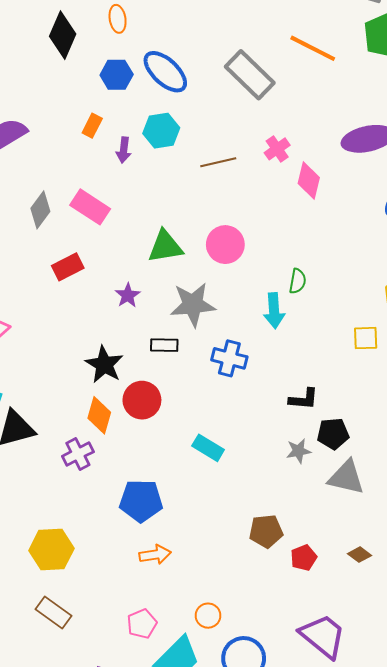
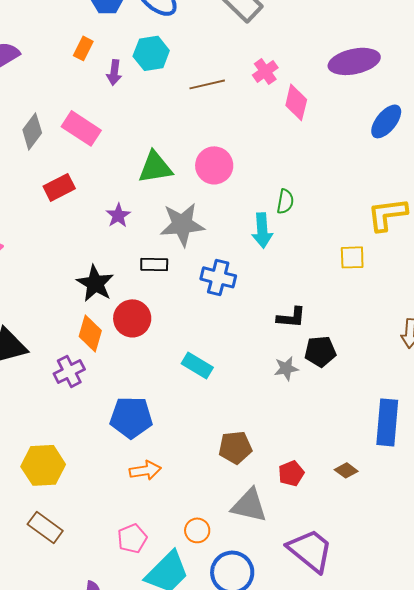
gray triangle: (346, 477) -> (249, 505), moved
brown pentagon: (266, 531) -> (235, 447), moved

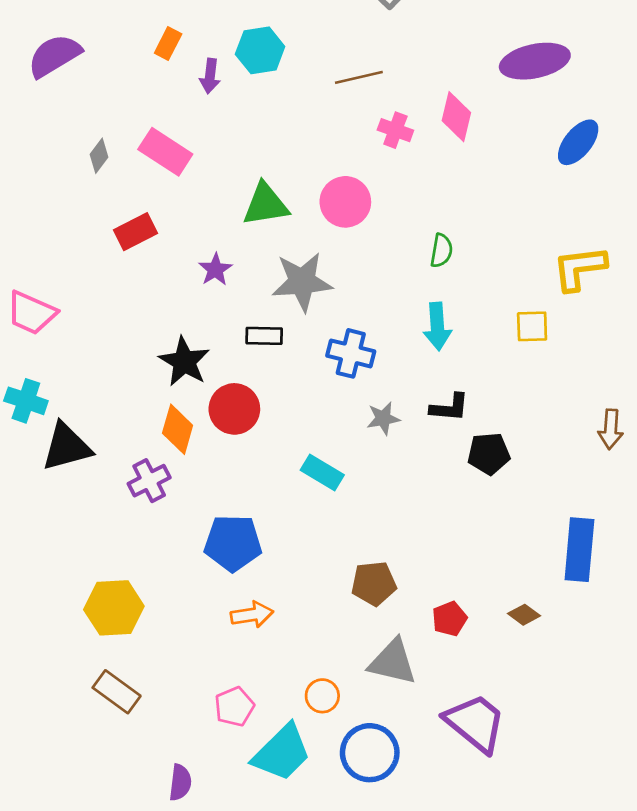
pink cross: (265, 71) -> (395, 130), moved, turned -35
brown line: (207, 84) -> (359, 77), moved
gray diamond: (32, 131) -> (99, 156), size x0.7
cyan arrow: (262, 230) -> (437, 326), moved
gray star: (286, 368) -> (383, 418), moved

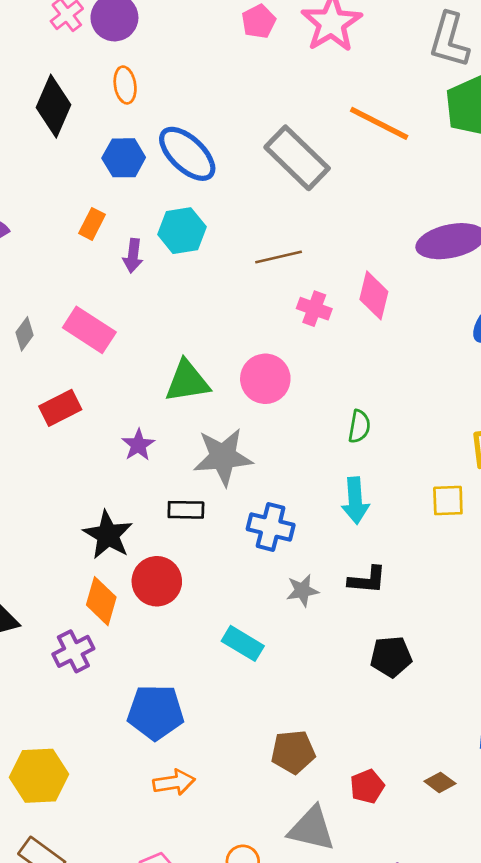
black pentagon: (489, 454) -> (391, 657), moved

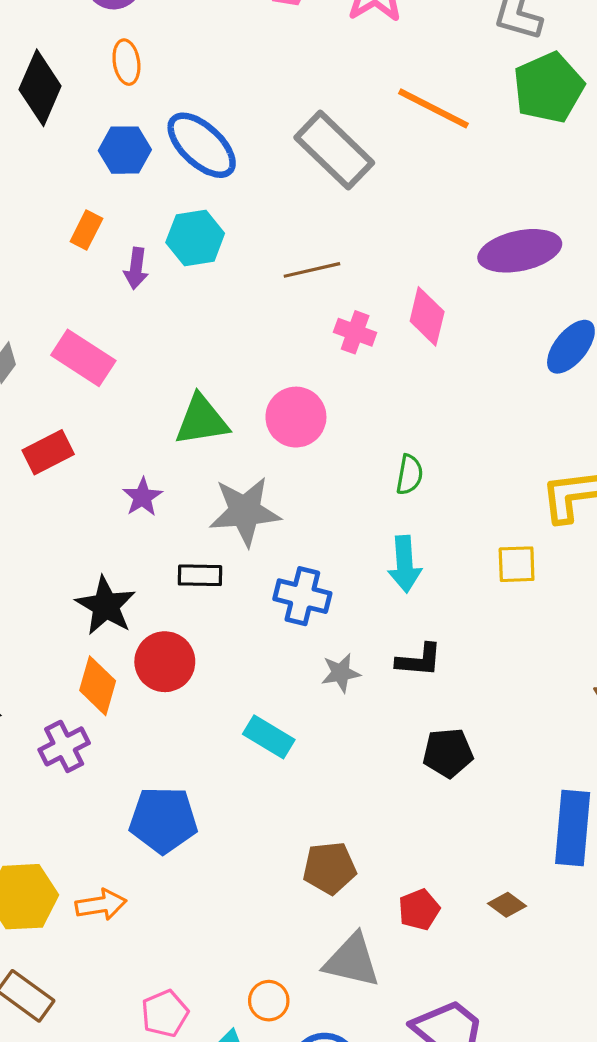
orange arrow: (174, 782) -> (101, 905), moved

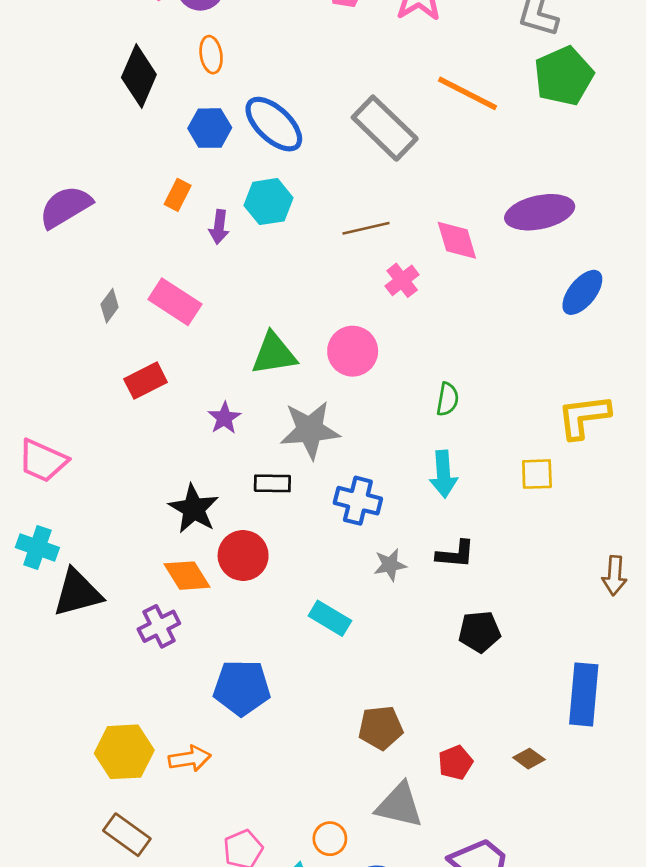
pink diamond: (427, 316) -> (457, 240), moved, turned -30
pink cross: (355, 332) -> (402, 280), turned 32
orange diamond: (98, 686) -> (187, 576), turned -48

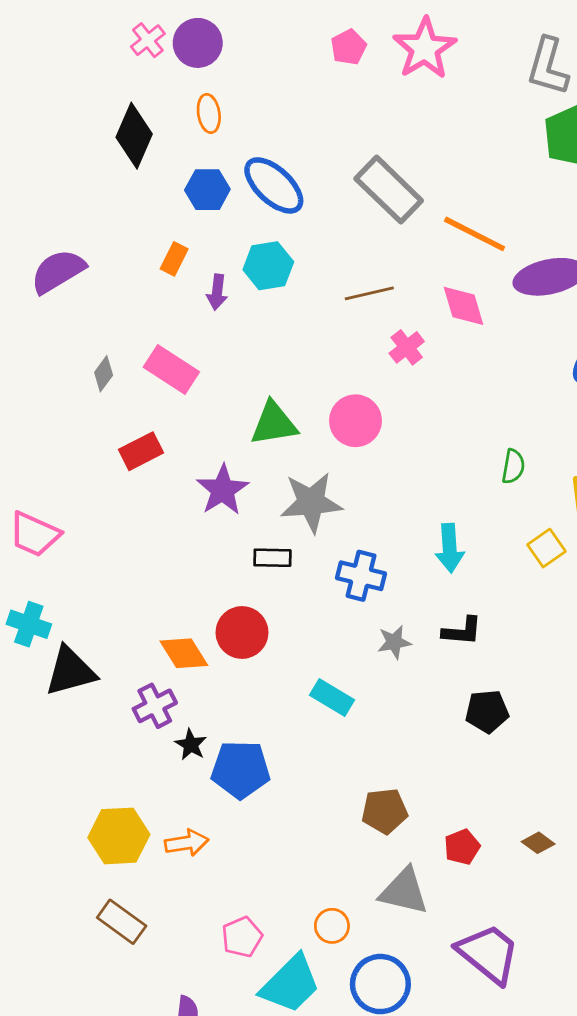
orange line: (467, 93) -> (475, 234), moved
green semicircle: (447, 399) -> (513, 466), moved
purple star: (224, 418) -> (223, 490), size x1.5
yellow square: (537, 474) -> (546, 548), turned -33
black star: (194, 509) -> (191, 745), moved, size x0.6

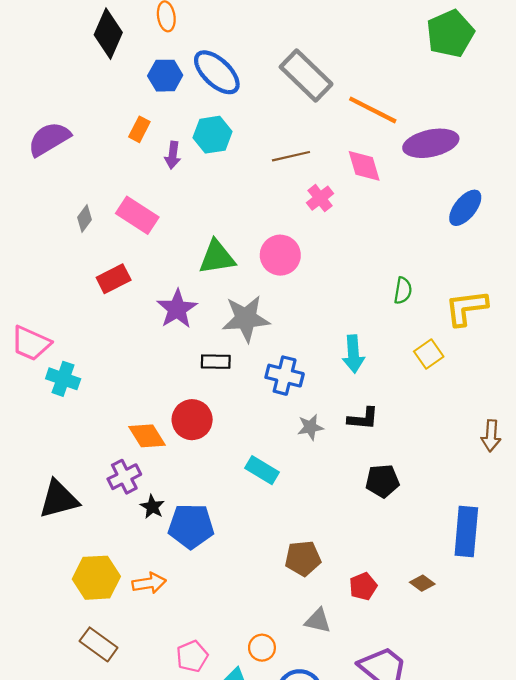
cyan cross: (29, 624) -> (63, 379), moved
black triangle: (70, 671) -> (59, 499), moved
gray triangle: (404, 891) -> (318, 621), size x0.7

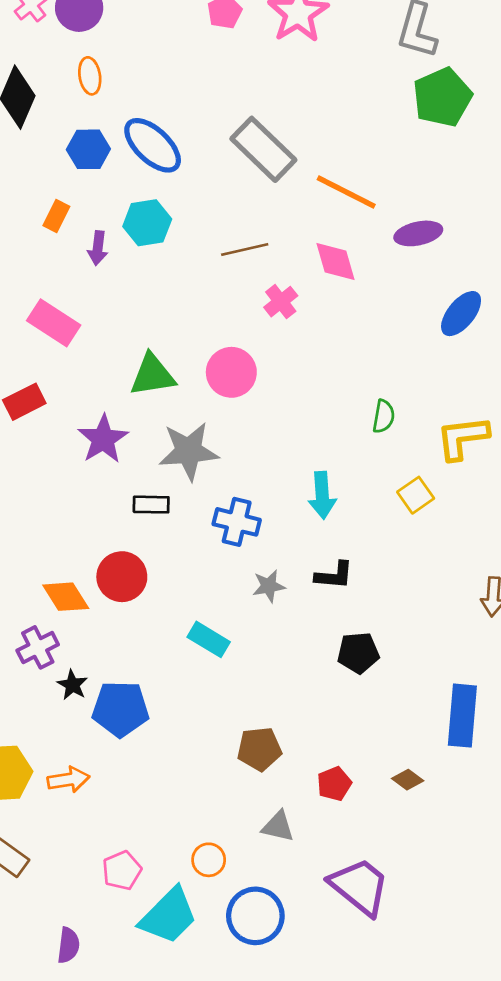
purple ellipse: (431, 143) -> (418, 233), size x0.7

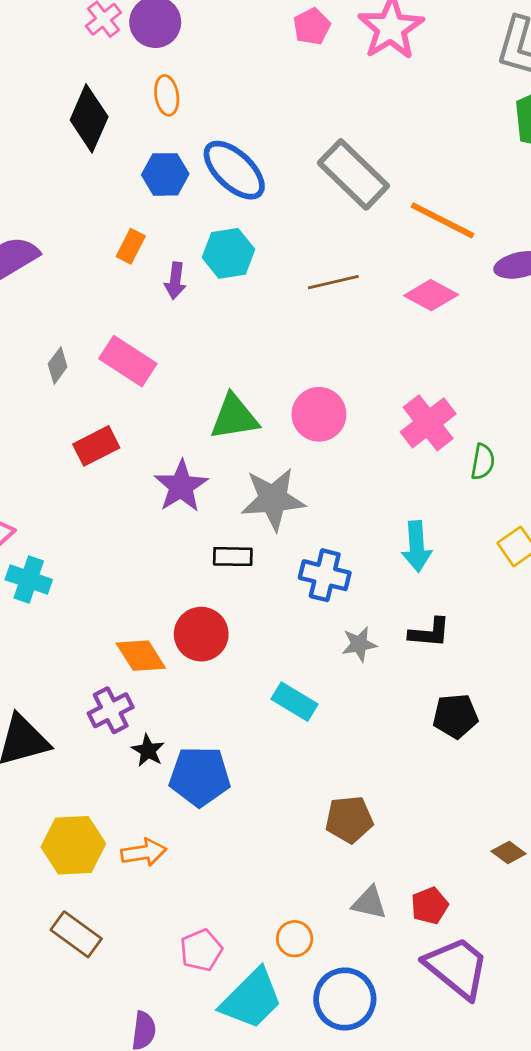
pink diamond: (336, 261) -> (431, 295), turned -45
pink cross: (281, 302) -> (428, 423), moved, size x1.5
red pentagon: (334, 784) -> (430, 906), moved

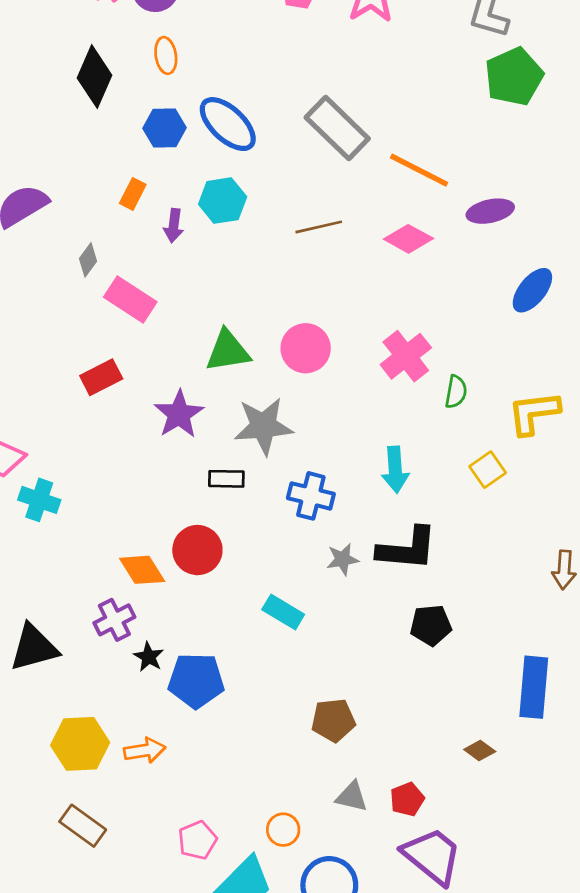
gray diamond: (58, 365) -> (88, 260), moved
black L-shape: (430, 633) -> (407, 549), size x1.6

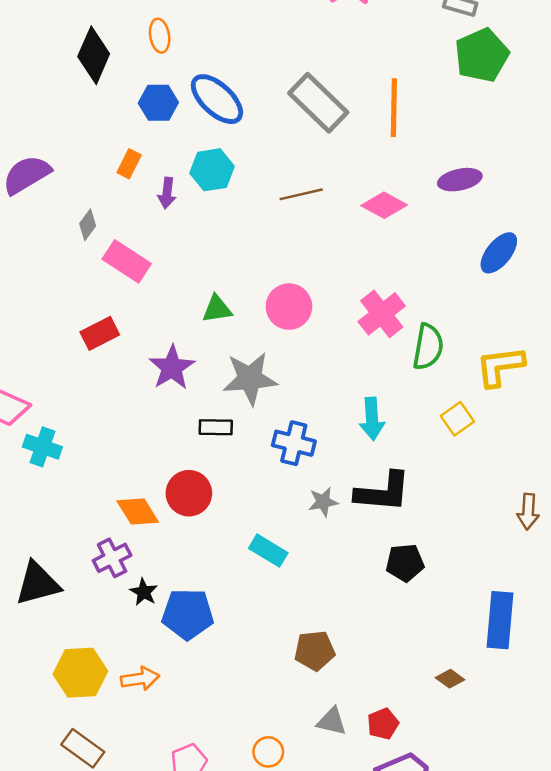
orange line: (419, 170) -> (394, 108), moved, turned 64
green triangle: (228, 351) -> (217, 309), size x0.7
green semicircle: (456, 392) -> (428, 347), size x1.5

